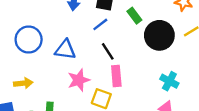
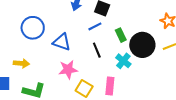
green rectangle: (134, 16) -> (121, 35), moved
pink rectangle: (116, 76) -> (110, 86), moved
cyan cross: (169, 81) -> (123, 61), moved

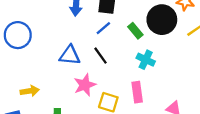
blue circle: (33, 28) -> (18, 35), moved
black circle: (142, 45) -> (162, 20), moved
black line: (97, 50) -> (101, 56), moved

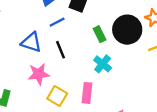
blue line: (103, 28) -> (57, 22), moved

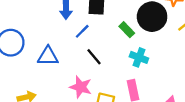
blue triangle: (31, 42) -> (48, 56), moved
pink star: (39, 74) -> (81, 87), turned -30

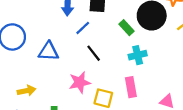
cyan cross: (139, 57) -> (138, 55), turned -36
pink star: (81, 87) -> (80, 82), turned -30

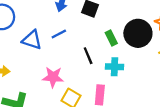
blue line: (83, 28) -> (59, 34), moved
black line: (94, 53) -> (88, 56), moved

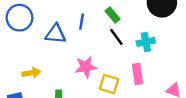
blue line: (59, 34) -> (82, 22), turned -40
green rectangle: (111, 38) -> (113, 15), moved

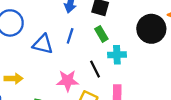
black line: (116, 37) -> (95, 69), moved
cyan cross: (146, 42) -> (117, 55), moved

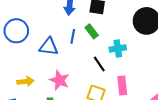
green rectangle: (101, 34) -> (92, 31), moved
pink star: (68, 81) -> (59, 80), moved, turned 30

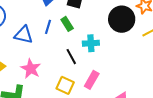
pink rectangle: (122, 85) -> (92, 80), turned 30

